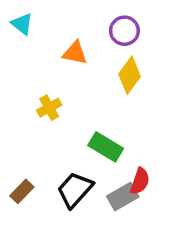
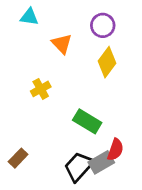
cyan triangle: (22, 24) -> (29, 17), moved, turned -30
orange triangle: (75, 53) -> (62, 44), turned 35
black trapezoid: (75, 190) -> (79, 167), moved

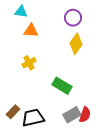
orange triangle: (62, 44) -> (31, 31), moved, turned -42
red semicircle: (115, 150) -> (85, 115), moved
black trapezoid: (79, 167) -> (33, 118), moved, turned 35

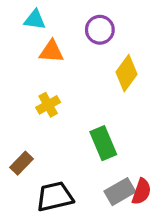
purple circle: (73, 18) -> (100, 30), moved
green rectangle: (62, 86) -> (103, 143), turned 36
brown rectangle: (13, 112) -> (21, 163), moved

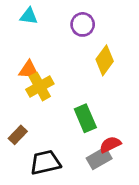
orange triangle: (51, 51) -> (29, 70), moved
yellow cross: (48, 105) -> (40, 87), size x1.4
red semicircle: (142, 192) -> (110, 145), moved, turned -135

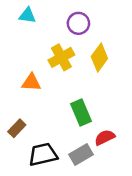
orange triangle: (29, 70) -> (31, 82), moved
yellow cross: (40, 87) -> (61, 57), moved
gray rectangle: (99, 158) -> (81, 154), moved

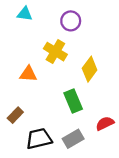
yellow cross: (61, 57) -> (55, 52), turned -30
yellow diamond: (99, 57) -> (90, 69), moved
red semicircle: (105, 137) -> (105, 123), moved

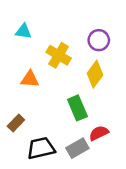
cyan triangle: (25, 14) -> (23, 31), moved
purple circle: (71, 21) -> (99, 40), moved
red semicircle: (105, 123) -> (99, 133), moved

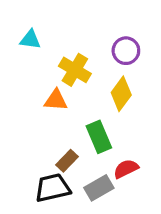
orange triangle: (30, 79) -> (56, 100), moved
brown rectangle: (16, 123) -> (67, 161), moved

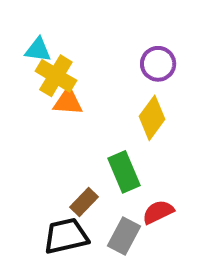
yellow cross: (75, 70) -> (56, 76), moved
orange triangle: (56, 100) -> (68, 102), moved
gray rectangle: (99, 188) -> (124, 236), turned -32

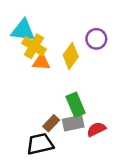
cyan triangle: (38, 50) -> (23, 30), size x1.5
yellow diamond: (152, 118) -> (71, 56), moved
gray rectangle: (124, 236) -> (73, 123), moved, turned 50

